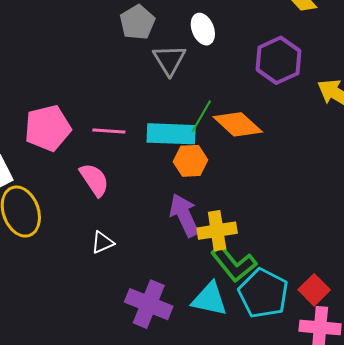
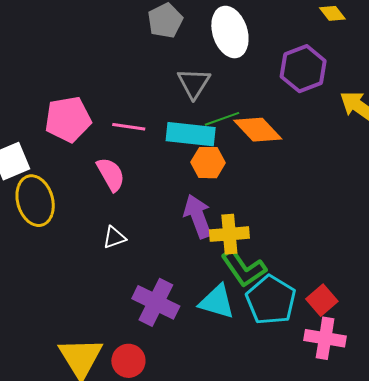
white ellipse: (203, 29) -> (230, 32), size x1.6
gray triangle: (169, 60) -> (194, 83), moved
green line: (201, 116) -> (222, 119), turned 36

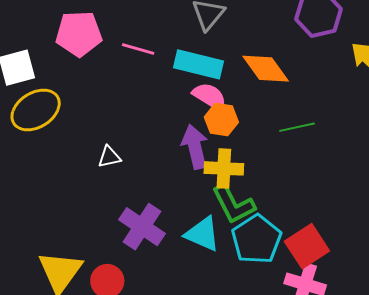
green line: (222, 119) -> (297, 127), moved
orange hexagon: (208, 163) -> (221, 120), moved
pink semicircle: (111, 174) -> (210, 96), moved, turned -36
yellow ellipse: (35, 201) -> (36, 110), turned 66
red square: (322, 300) -> (307, 246), size x1.4

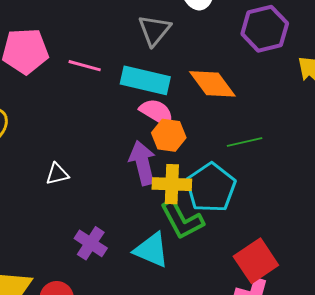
purple cross: (142, 227) -> (91, 243), size x0.7
cyan pentagon: (256, 239) -> (211, 188), moved

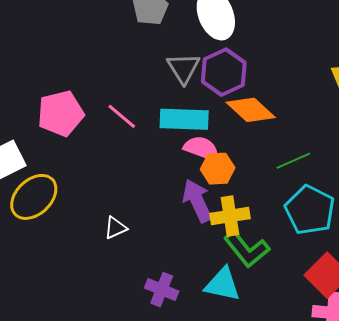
purple hexagon: (265, 29) -> (224, 72), moved
pink line: (85, 66) -> (122, 116), turned 36
cyan pentagon: (211, 188) -> (310, 210), moved

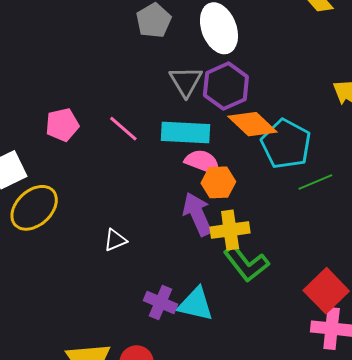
pink pentagon: (61, 113) -> (62, 125), size x0.7
green line: (293, 161) -> (315, 182), moved
cyan pentagon: (310, 210) -> (286, 144), moved
cyan triangle: (222, 284) -> (196, 304), moved

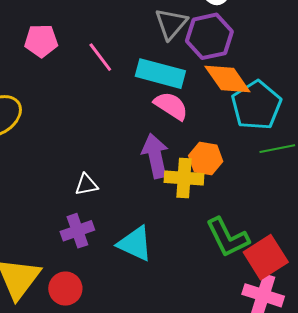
orange hexagon: (218, 182) -> (206, 158), moved
white triangle: (115, 240) -> (86, 185), moved
green L-shape: (246, 263) -> (227, 237), moved
purple cross: (160, 302) -> (77, 231), moved, turned 36

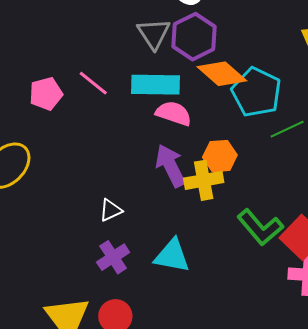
pink pentagon: (41, 41) -> (46, 94), moved

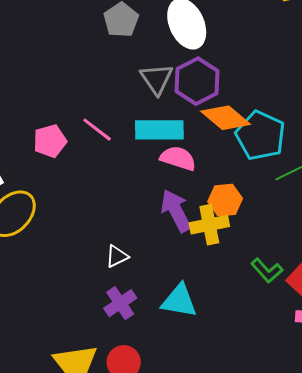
green L-shape: (260, 227) -> (267, 271), size x0.7

